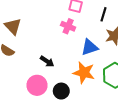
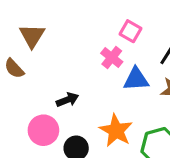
blue triangle: (89, 47) -> (136, 79), moved
black arrow: (47, 61) -> (67, 100), turned -72

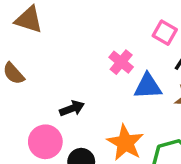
pink square: (130, 31) -> (165, 33), moved
brown triangle: (32, 36) -> (29, 20), moved, turned -44

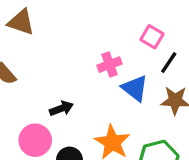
pink cross: (121, 62) -> (110, 65), turned 30
blue triangle: (148, 86) -> (135, 88), turned 40

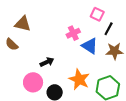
brown triangle: (21, 22) -> (23, 24), moved

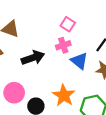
pink square: (97, 14) -> (68, 24), moved
black arrow: (47, 62) -> (33, 58), moved, size x1.5

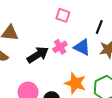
pink cross: (63, 45) -> (60, 47), moved

